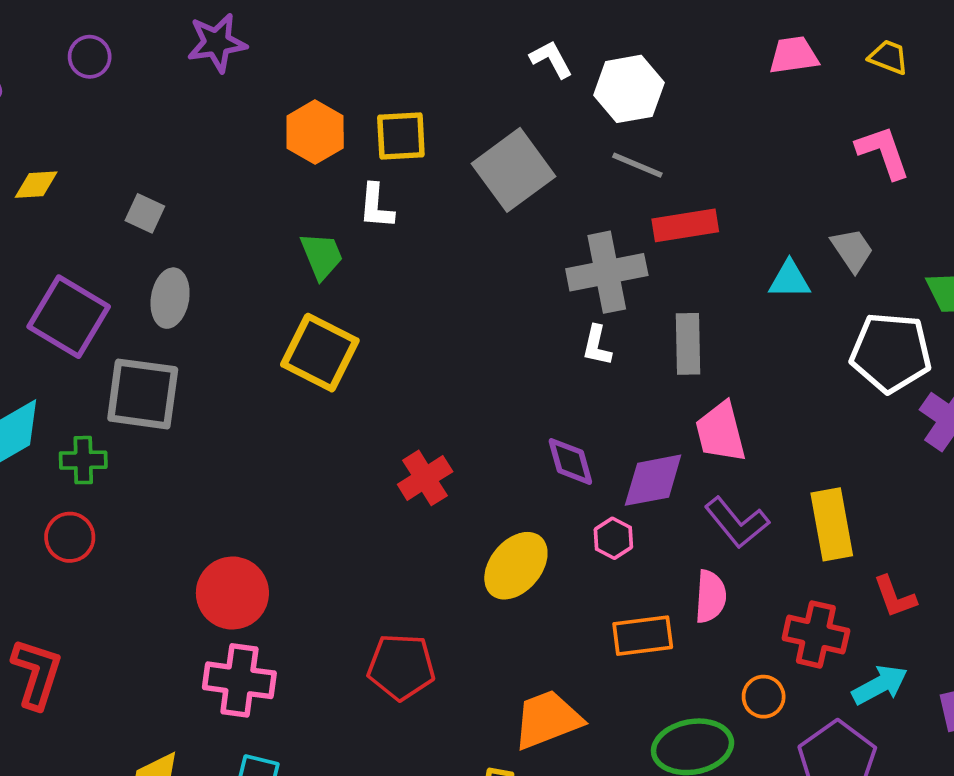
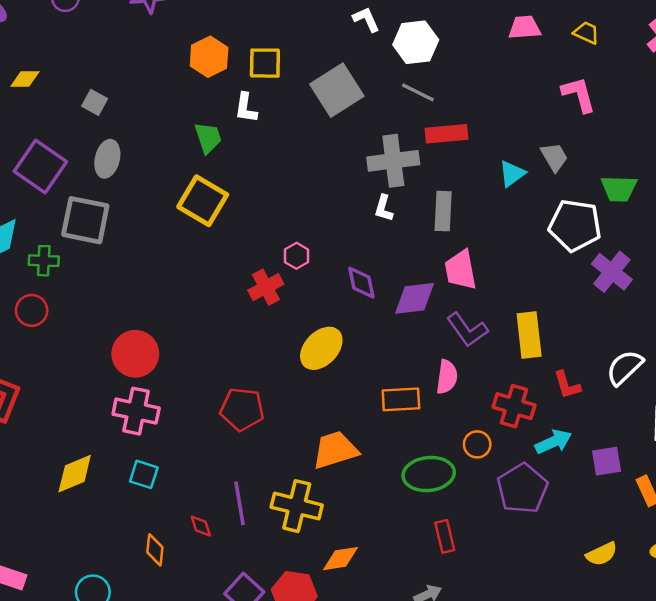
cyan triangle: (789, 280) -> (512, 174), turned -40
pink hexagon: (613, 538) -> (296, 256), moved

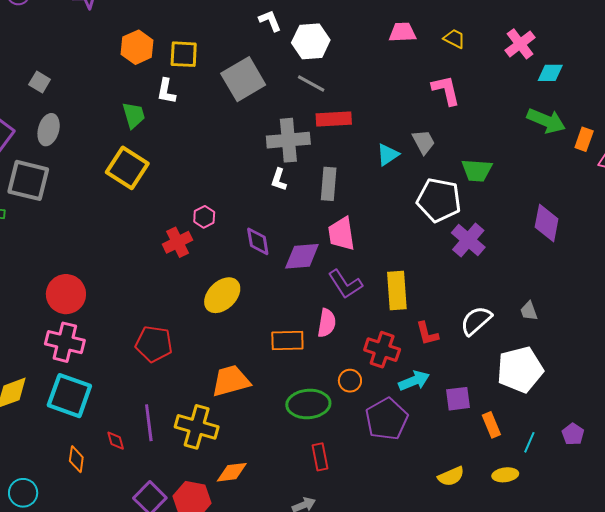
cyan square: (144, 474) -> (69, 396), size x1.8

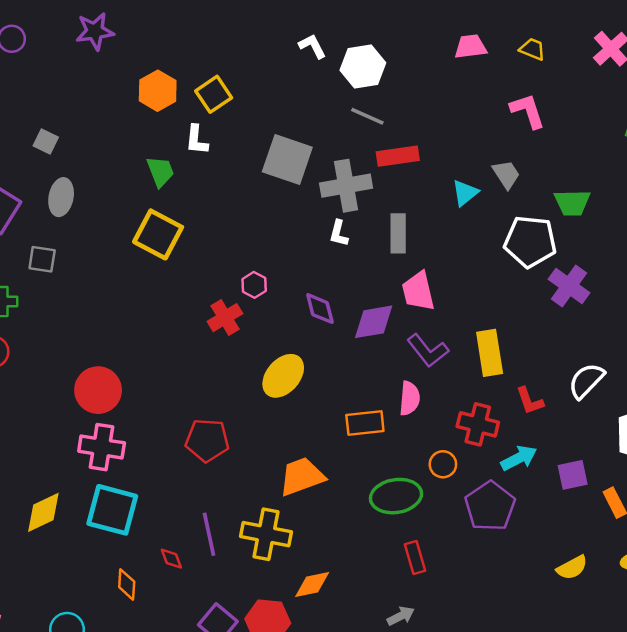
yellow square: (184, 54) -> (214, 94), turned -32
gray square: (243, 79) -> (287, 159), moved, turned -36
gray square: (28, 180) -> (42, 259), size x0.6

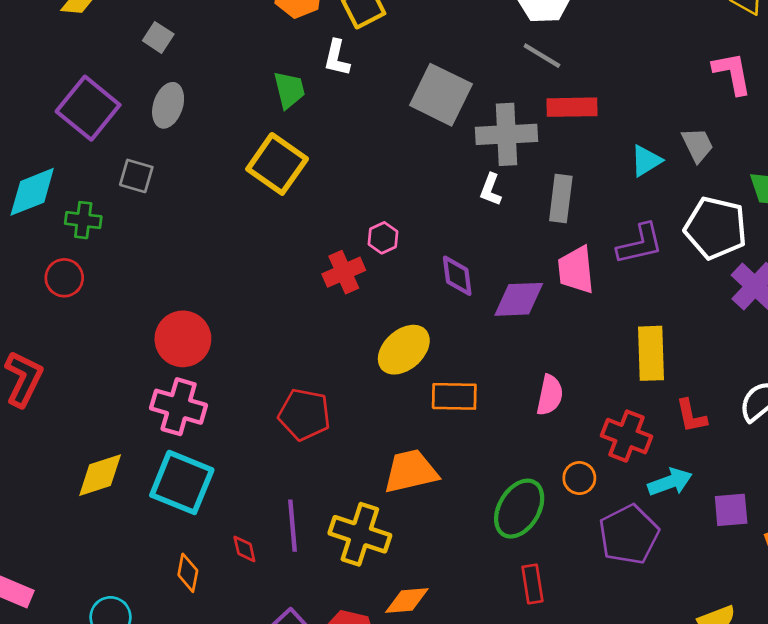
purple L-shape: (428, 350) -> (640, 244), moved, turned -72
orange rectangle: (365, 423) -> (454, 396), moved
green ellipse: (396, 496) -> (519, 509), turned -57

